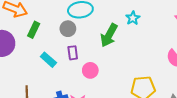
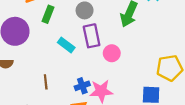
purple rectangle: (73, 53) -> (92, 36), size x1.5

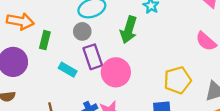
pink circle: (112, 53) -> (116, 72), size x1.6

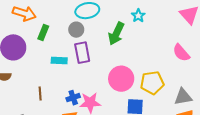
cyan rectangle: (68, 70) -> (59, 61), turned -35
pink circle: (116, 72) -> (121, 79), moved

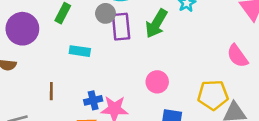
purple rectangle: (82, 53) -> (121, 27), moved
pink circle: (121, 79) -> (157, 82), size x0.7
yellow pentagon: (152, 83) -> (213, 95), moved

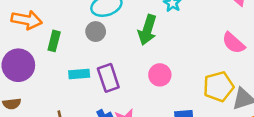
purple rectangle: (121, 27) -> (108, 78), moved
pink circle: (157, 82) -> (160, 75), moved

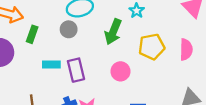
pink semicircle: (234, 43) -> (186, 50), turned -135
yellow pentagon: (219, 87) -> (152, 47), moved

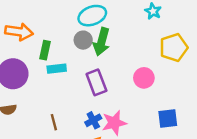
green arrow: (113, 32) -> (102, 42), moved
cyan rectangle: (51, 65) -> (57, 69), moved

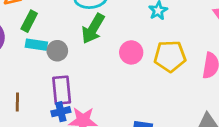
gray circle: (83, 40) -> (57, 51), moved
pink circle: (144, 78) -> (131, 52), moved
purple rectangle: (96, 82) -> (62, 90), moved

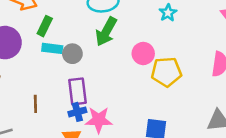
yellow pentagon: (170, 56) -> (166, 72), moved

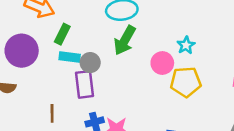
cyan star: (168, 13) -> (186, 45), moved
purple rectangle: (77, 91) -> (84, 84), moved

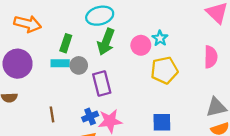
green rectangle: (62, 34) -> (66, 43), moved
pink circle: (162, 63) -> (141, 45), moved
purple rectangle: (84, 84) -> (102, 84), moved

